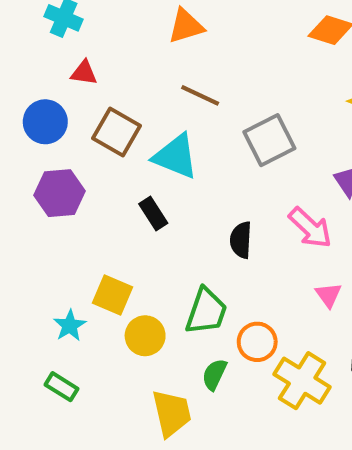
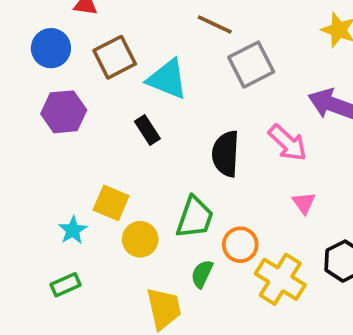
brown line: (200, 95) -> (215, 24), moved
brown square: (117, 132) -> (115, 57), turned 33
black semicircle: (241, 240) -> (226, 154), size x1.4
green rectangle: (62, 387) -> (66, 285), turned -56

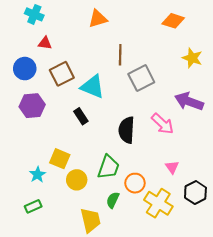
brown line: (215, 24) -> (120, 55), turned 66
pink triangle: (304, 203) -> (172, 167), moved

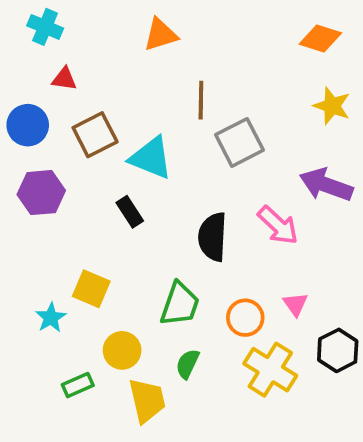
orange diamond: (173, 21) -> (320, 39), moved
yellow circle: (77, 180) -> (122, 350), moved
orange circle: (135, 183) -> (245, 318), moved
green rectangle: (33, 206) -> (78, 385), moved

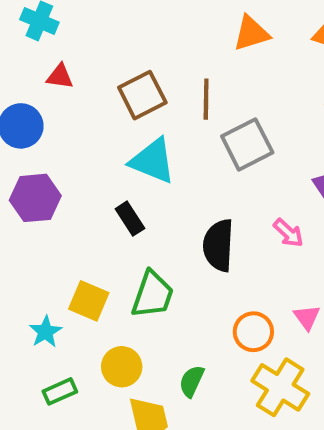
orange triangle: (161, 35) -> (251, 33), moved
brown square: (95, 135) -> (142, 95), moved
pink arrow: (278, 225) -> (288, 233), size x0.7
green trapezoid: (180, 304) -> (153, 295), moved
green rectangle: (78, 385) -> (60, 391), moved

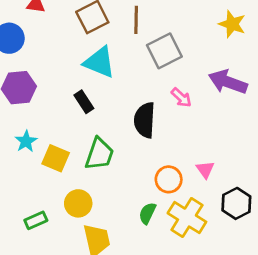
pink arrow: (288, 233) -> (181, 98), moved
cyan star: (46, 332) -> (26, 141), moved
green semicircle: (192, 381) -> (147, 213), moved

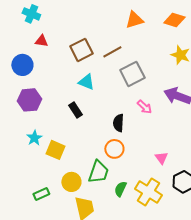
brown line: (136, 20) -> (112, 52), turned 60
cyan triangle: (99, 62) -> (86, 82), size x0.7
black semicircle: (145, 120) -> (118, 123), size x0.7
green trapezoid: (99, 154) -> (98, 172), moved
orange circle: (169, 179) -> (114, 149), moved

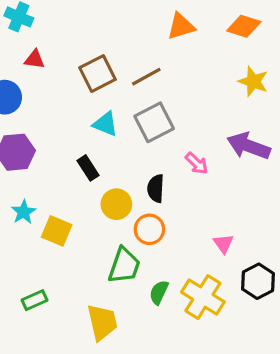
gray square: (132, 74) -> (154, 122), moved
yellow circle: (71, 182) -> (116, 204), moved

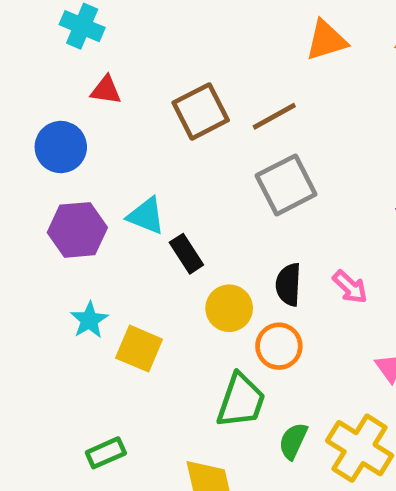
cyan triangle: (105, 124) -> (146, 216), moved
pink arrow: (197, 163) -> (350, 287), moved

